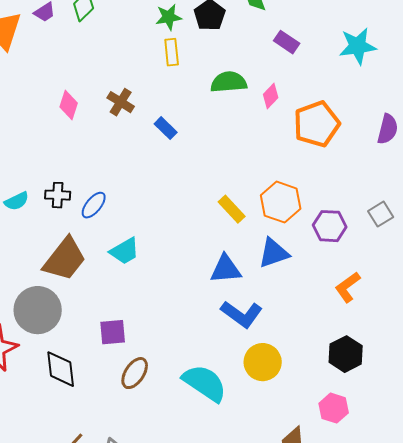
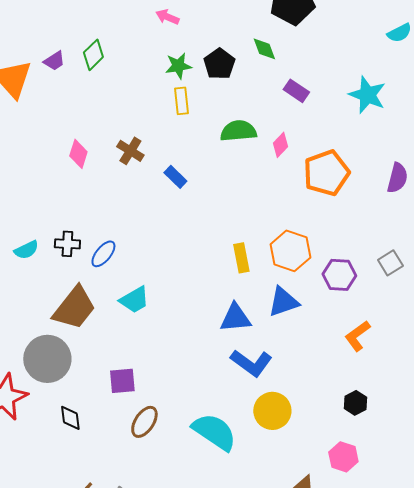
cyan star: (358, 46) -> (367, 95), turned 30
yellow rectangle: (232, 209) -> (241, 258), turned 32
black hexagon: (346, 354) -> (355, 403), size x0.7
black diamond: (61, 369) -> (70, 418), size x0.7

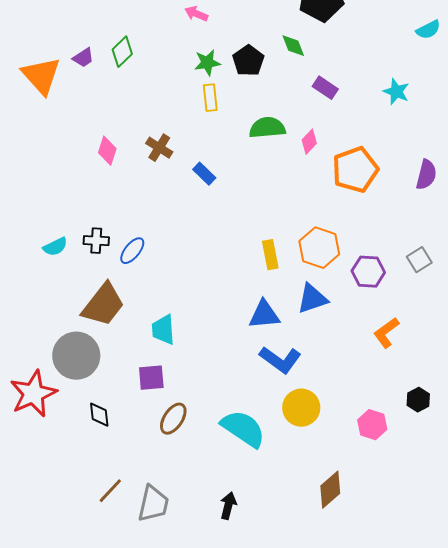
cyan star: (367, 95) -> (396, 92), size x0.7
cyan trapezoid: (134, 300) -> (163, 330), moved, turned 116
black hexagon: (355, 403) -> (418, 400), moved
pink hexagon: (343, 457) -> (372, 425), moved

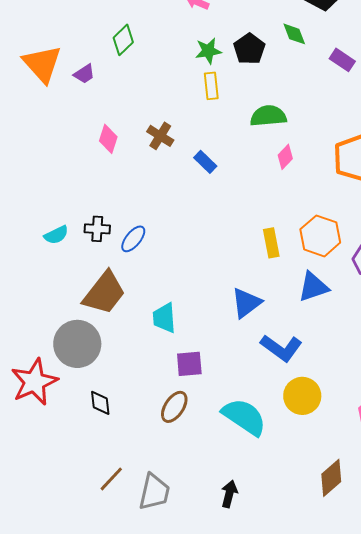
purple trapezoid: (83, 58) -> (84, 74), moved
purple rectangle: (325, 88) -> (342, 60), moved
pink diamond: (309, 142) -> (285, 157), moved
blue triangle: (264, 315) -> (246, 303), moved, turned -32
purple square: (151, 378) -> (189, 364), moved

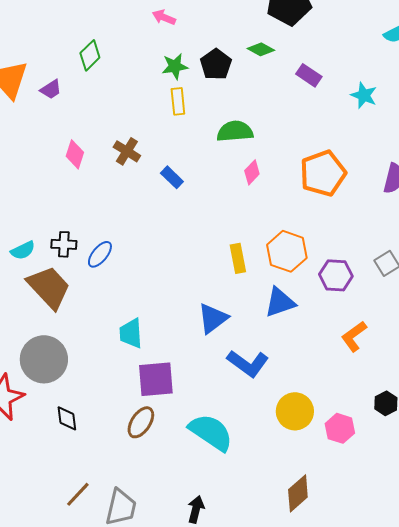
green diamond: (294, 34) -> (261, 49), turned -40
brown trapezoid: (104, 293) -> (49, 287), moved, turned -81
purple square: (189, 364) -> (156, 379), size x1.4
yellow circle: (302, 396) -> (295, 411), moved

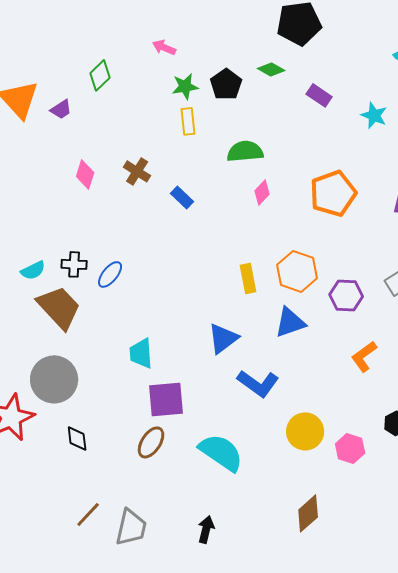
pink arrow: (164, 17) -> (164, 47), moved

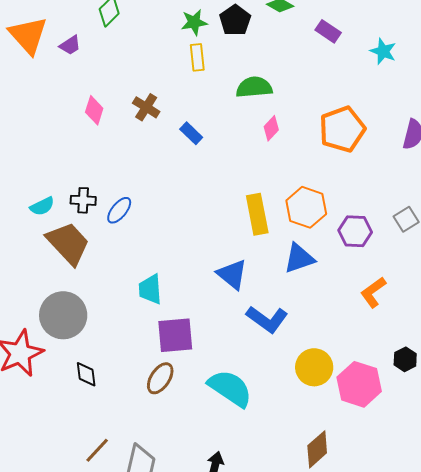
yellow rectangle: (248, 278) -> (257, 214), size x1.4
blue triangle: (223, 338) -> (232, 274), turned -44
pink hexagon: (350, 448) -> (359, 384), size x1.5

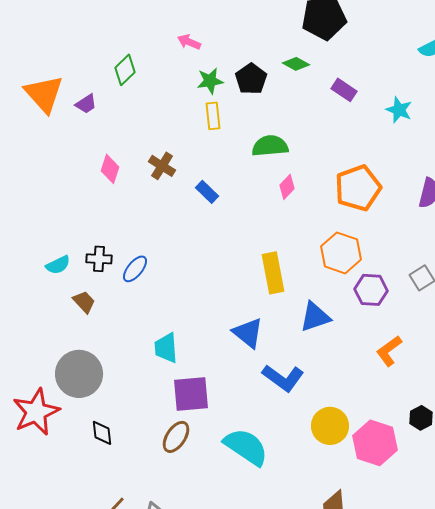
orange hexagon: (306, 207) -> (341, 253), moved
brown trapezoid: (68, 243) -> (84, 302), size x0.5

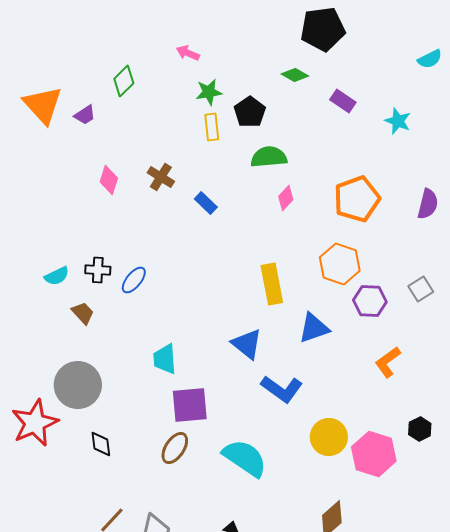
black pentagon: (251, 79) -> (250, 112), moved

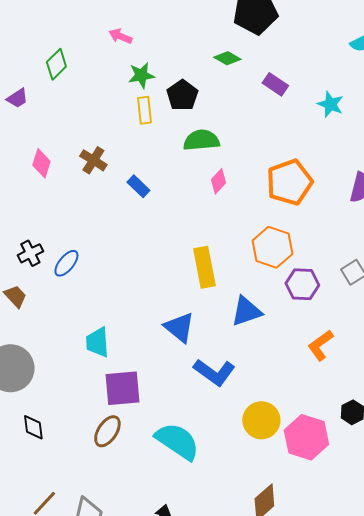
black cross: (98, 270) -> (30, 253), turned -30

